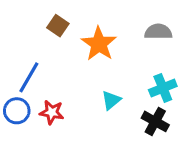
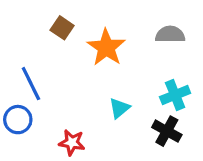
blue line: (29, 77) -> (31, 84), turned -56
red star: (52, 112) -> (72, 142), moved

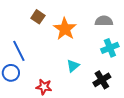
cyan cross: (175, 95) -> (110, 48), moved
black cross: (167, 131) -> (102, 80), turned 30

